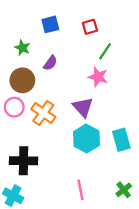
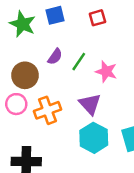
green star: (22, 48) -> (22, 24), moved, size x1.5
green line: (105, 51) -> (79, 62), moved
orange cross: (43, 113) -> (47, 110), turned 35

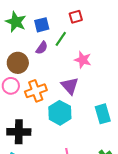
blue square: (55, 15) -> (42, 25), moved
green line: (79, 62) -> (61, 39), moved
cyan hexagon: (94, 138) -> (60, 113), moved

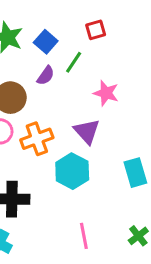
blue square: (42, 25) -> (46, 42), turned -35

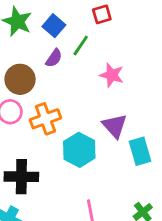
purple triangle: (87, 131) -> (115, 126), moved

